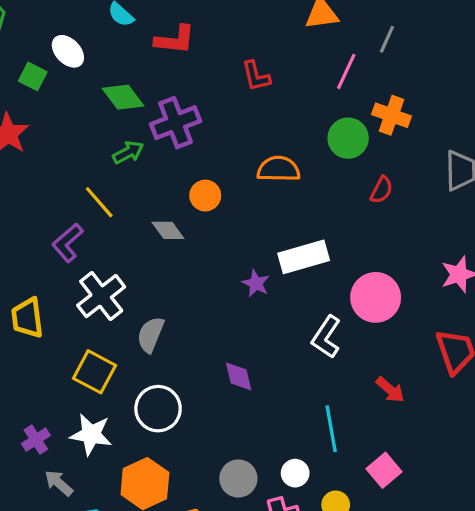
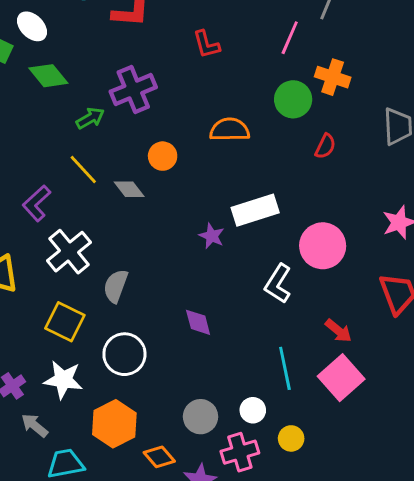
green diamond: (123, 97) -> (48, 76), moved
yellow line: (99, 202) -> (83, 170), moved
pink square: (384, 470) -> (341, 378), moved, size x1.4

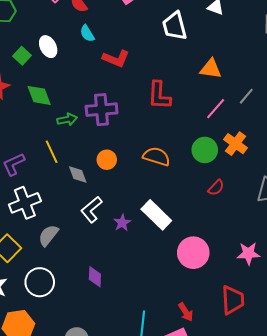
red L-shape: (206, 44) -> (159, 95), size x1.4
green diamond: (48, 76) -> (39, 95), moved
white rectangle: (255, 210) -> (156, 215), turned 44
white L-shape: (278, 284) -> (91, 210), moved

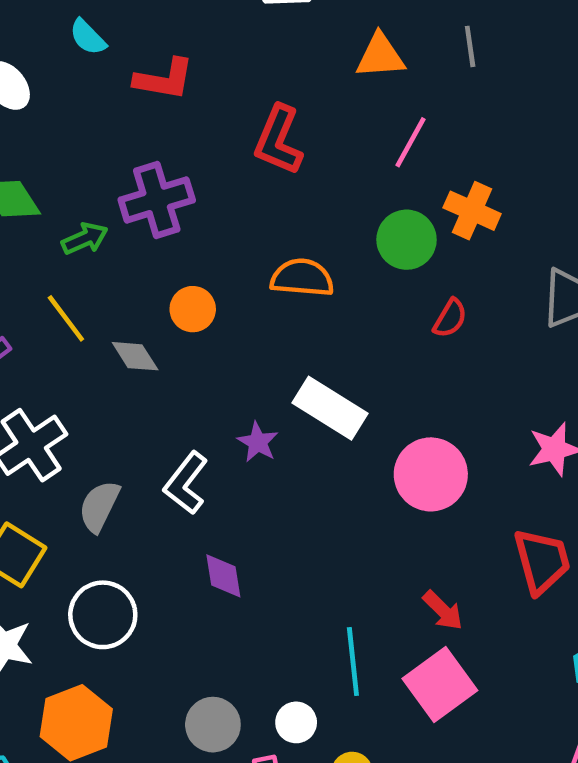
red L-shape: (159, 95) -> (278, 140), turned 32
gray line: (246, 96) -> (470, 46), moved, turned -36
white L-shape: (91, 210) -> (186, 483), moved

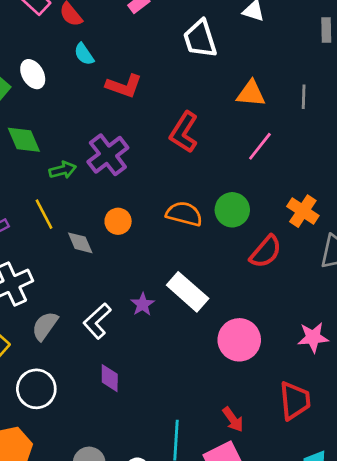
purple cross: (157, 200) -> (108, 155), turned -30
orange cross: (472, 211) -> (303, 211), moved
green circle: (407, 240) -> (232, 210), moved
red semicircle: (450, 318) -> (266, 252), size x1.5

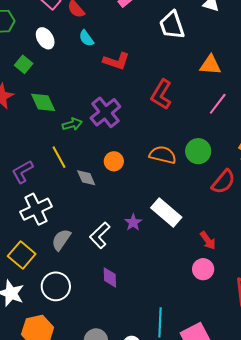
white ellipse: (33, 74) -> (45, 38), moved
pink circle: (239, 340) -> (203, 269), moved, size x0.7
red arrow: (233, 419) -> (208, 241), moved

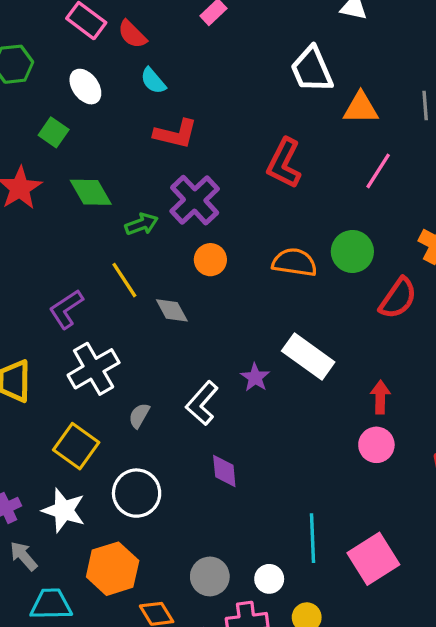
white trapezoid: (172, 25) -> (312, 69), moved
red L-shape: (116, 61) -> (176, 134), moved
orange circle: (114, 161) -> (210, 260), moved
gray semicircle: (61, 240) -> (139, 416), size x0.7
red arrow: (208, 241) -> (380, 397), turned -138

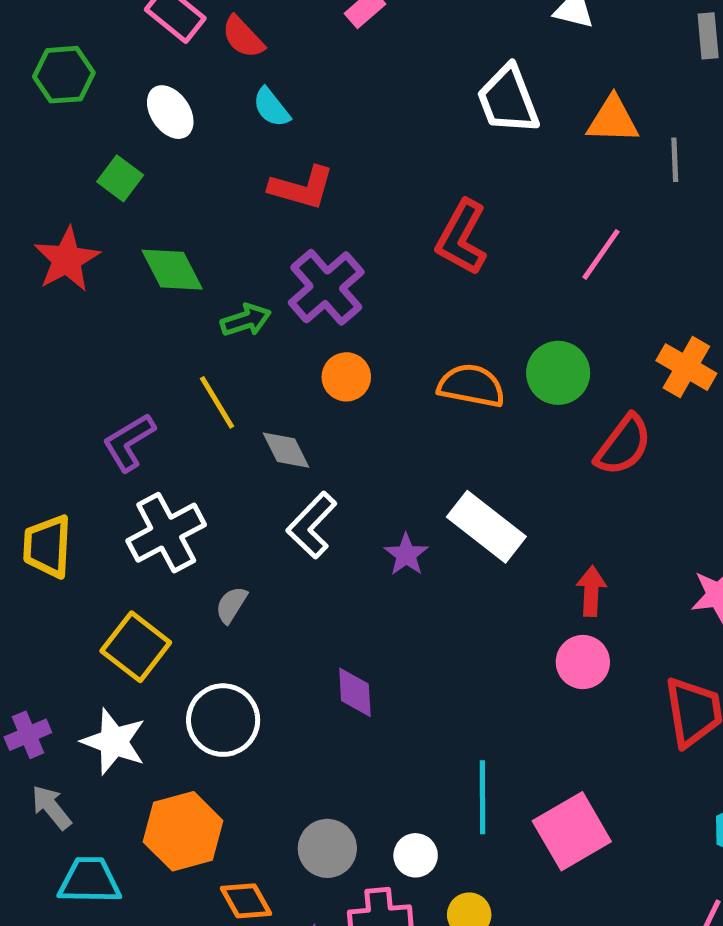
orange triangle: (361, 108) -> (613, 120), moved
white L-shape: (202, 403) -> (312, 525), moved

